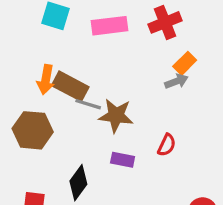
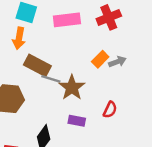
orange rectangle: (185, 63) -> (100, 59), moved
orange arrow: (46, 80) -> (19, 38), moved
brown star: (116, 116) -> (72, 88), turned 30

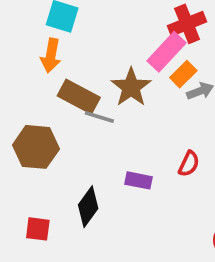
pink rectangle: (67, 20) -> (166, 52), moved, turned -40
orange rectangle: (100, 59) -> (183, 74), moved
brown star: (72, 88) -> (131, 87), moved

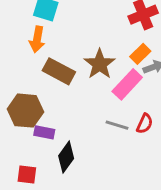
pink rectangle: (166, 52) -> (127, 84), moved
gray line: (99, 117) -> (117, 125), moved
purple rectangle: (139, 180) -> (44, 132), moved

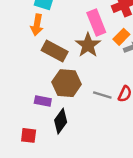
pink rectangle: (127, 84) -> (96, 23), moved, turned -65
brown hexagon: (25, 111) -> (67, 83), moved

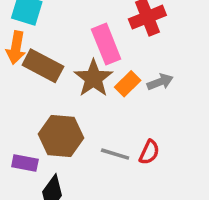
orange rectangle: (121, 37) -> (128, 84), moved
brown rectangle: (55, 51) -> (43, 66), moved

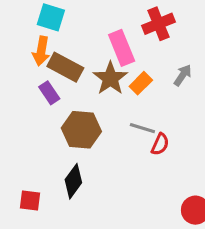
gray arrow: (160, 82) -> (183, 75), moved, turned -35
gray line: (115, 154) -> (142, 128), moved
purple rectangle: (25, 163) -> (49, 93), moved, turned 45

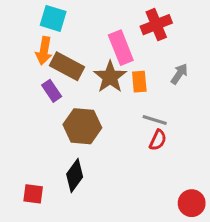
orange rectangle: (141, 83) -> (139, 82), turned -50
gray line: (142, 128) -> (155, 120), moved

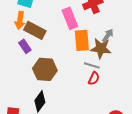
brown star: (110, 77) -> (101, 48), moved, turned -30
orange rectangle: (139, 82) -> (82, 40), size x1.5

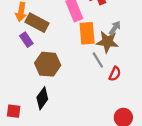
gray line: (92, 65) -> (98, 60), turned 42
red semicircle: (94, 78) -> (115, 74), moved

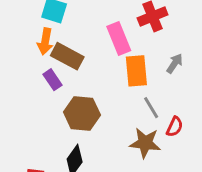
brown star: (107, 42) -> (145, 143), moved

